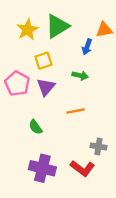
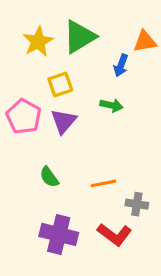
orange line: (76, 111) -> (103, 183), moved

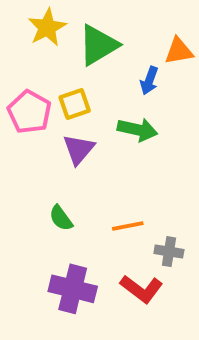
yellow star: (38, 41) -> (47, 27), moved
green arrow: (111, 105) -> (138, 130), size x1.4
pink pentagon: (24, 116) -> (29, 112), moved

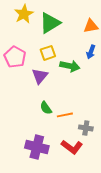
blue arrow: (149, 81) -> (91, 52), moved
yellow square: (75, 104) -> (48, 53), moved
green semicircle: (61, 218) -> (46, 108), moved

